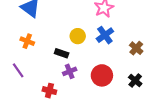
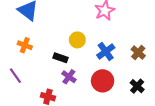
blue cross: (105, 35) -> (106, 51), moved
purple cross: (70, 71) -> (69, 77), turned -32

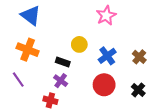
orange cross: (25, 45) -> (28, 50), size x1.5
purple cross: (69, 77) -> (61, 81), moved

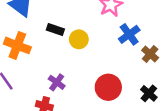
blue cross: (107, 56) -> (129, 34), moved
black rectangle: (63, 62) -> (55, 29), moved

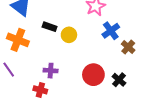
purple cross: (57, 82) -> (51, 71), turned -32
black cross: (149, 93) -> (119, 80), moved

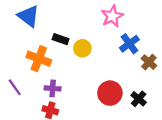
orange cross: (18, 40) -> (39, 59), moved
purple cross: (51, 71) -> (53, 88), moved

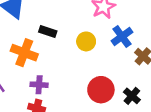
yellow circle: (82, 48) -> (86, 41), moved

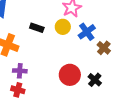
black rectangle: (48, 32) -> (37, 28), moved
yellow circle: (86, 41) -> (63, 27), moved

